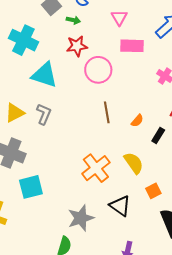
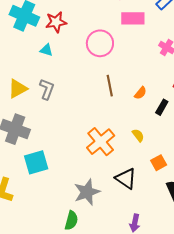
red star: (77, 46) -> (56, 22), moved
cyan triangle: (44, 75) -> (46, 50), size x0.5
yellow semicircle: (134, 163) -> (138, 135), size x0.6

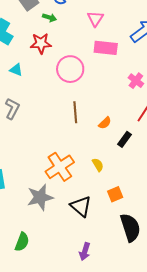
red star: (56, 22) -> (41, 43), moved
gray star: (87, 192) -> (40, 197), moved

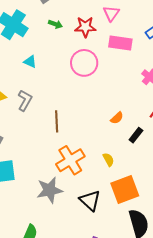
green arrow: (49, 18) -> (55, 24), moved
red star: (41, 43) -> (85, 27), moved
brown line: (75, 112) -> (57, 121), moved
orange square: (115, 194) -> (125, 190), size x1.8

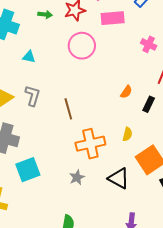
orange cross: (70, 160) -> (90, 144), turned 32
yellow semicircle: (108, 160) -> (127, 134), turned 56
gray star: (50, 190) -> (77, 177), size x0.6

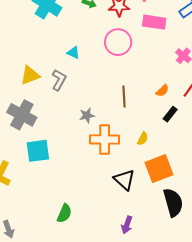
cyan triangle: (29, 57) -> (73, 53), moved
orange semicircle: (126, 92) -> (162, 91), moved
brown line: (68, 109) -> (124, 97), moved
gray star: (77, 177) -> (87, 115), moved

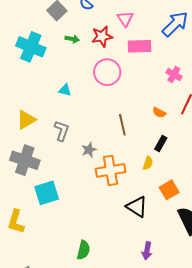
gray L-shape: (59, 80) -> (62, 131), moved
orange semicircle: (162, 91) -> (159, 112), turned 80
black rectangle: (170, 114) -> (161, 143), moved
orange square: (159, 169) -> (169, 190), size x0.7

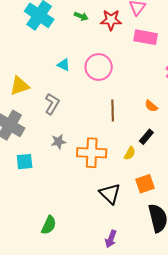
pink circle: (107, 72) -> (99, 67), moved
gray star: (89, 150) -> (59, 142), moved
cyan square: (47, 193) -> (25, 162), size x0.7

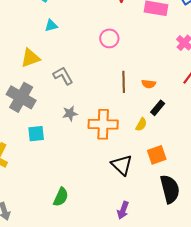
cyan triangle: (64, 65) -> (51, 26), moved, turned -40
pink circle: (99, 67) -> (109, 38), size x0.7
gray L-shape: (52, 104) -> (63, 76), turned -60
orange semicircle: (151, 106) -> (149, 84), moved, turned -32

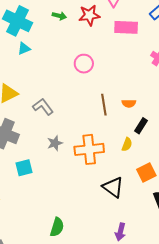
cyan triangle: (51, 26) -> (24, 49), moved

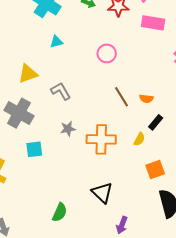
cyan triangle: (24, 49) -> (56, 42), moved
brown line: (104, 105) -> (121, 97), turned -30
black triangle: (113, 187) -> (102, 193), moved

